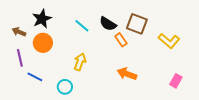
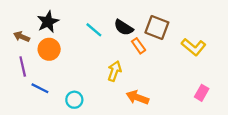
yellow arrow: (80, 62) -> (114, 71), moved
orange arrow: (127, 74) -> (137, 97), moved

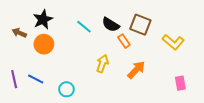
purple line: (23, 66) -> (14, 79), moved
pink rectangle: (202, 93) -> (180, 83), turned -40
orange arrow: (137, 97) -> (136, 70), moved, turned 114

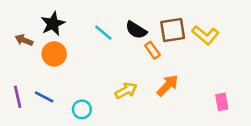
brown square: (140, 25) -> (173, 30), turned -30
yellow L-shape: (173, 42) -> (205, 35), moved
yellow arrow: (102, 64) -> (126, 90), moved, turned 42

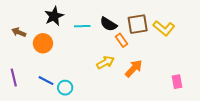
black star: (53, 24) -> (54, 16), moved
cyan line: (103, 33) -> (82, 26), turned -42
yellow arrow: (126, 90) -> (105, 62), moved
blue line: (44, 97) -> (46, 81), moved

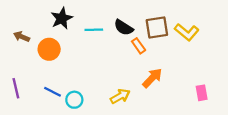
yellow arrow: (105, 62) -> (120, 96), moved

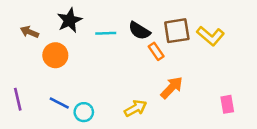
brown arrow: (22, 37) -> (29, 32), moved

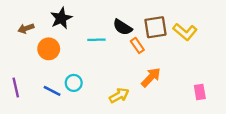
brown arrow: (29, 32) -> (26, 28), turned -42
cyan line: (106, 33) -> (96, 40), moved
cyan circle: (84, 112) -> (74, 83), moved

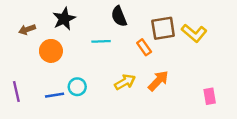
black semicircle: (123, 27) -> (119, 16), moved, turned 36
blue line: (52, 91) -> (55, 95), turned -36
yellow arrow: (119, 95) -> (125, 82), moved

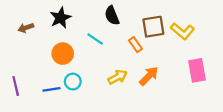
cyan line: (101, 41) -> (95, 39), turned 36
orange circle: (51, 51) -> (63, 54), moved
pink rectangle: (210, 96) -> (197, 70), moved, size x1.5

